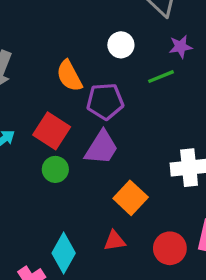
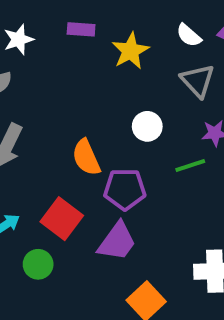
green circle: (55, 169) -> (38, 264), moved

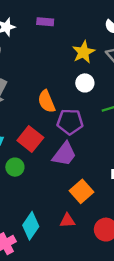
yellow star: (130, 51) -> (83, 52), moved

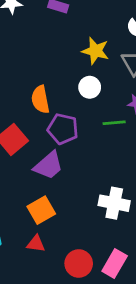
yellow star: (83, 52) -> (95, 51), turned 30
orange square: (81, 191) -> (41, 210), moved

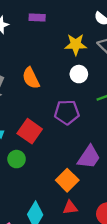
orange semicircle: (40, 99) -> (31, 78), moved
purple trapezoid: (48, 165) -> (89, 157), moved

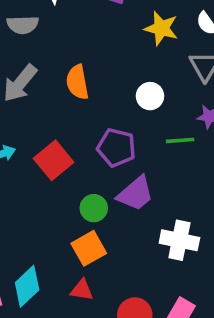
yellow star: (76, 44) -> (161, 28), moved
purple trapezoid: (89, 157) -> (135, 194), moved
green circle: (17, 159) -> (94, 208), moved

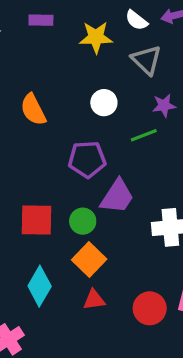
red square: (54, 160) -> (37, 220), moved, turned -33
cyan diamond: (27, 286) -> (40, 286), moved

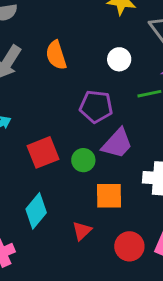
red square: (37, 220) -> (43, 152), turned -32
orange square: (89, 260) -> (109, 196), moved, turned 36
red triangle: (94, 300) -> (82, 231), turned -45

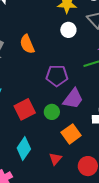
white circle: (119, 59) -> (68, 30), moved
orange square: (109, 196) -> (71, 134), turned -30

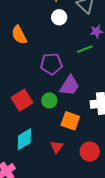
orange square: (71, 134) -> (70, 121), turned -30
cyan diamond: (24, 148) -> (24, 139), turned 30

